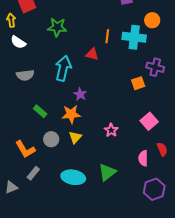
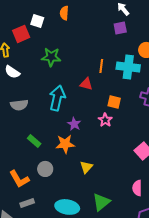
orange square: (138, 83) -> (114, 102), moved, turned 32
pink star: (111, 130) -> (105, 120), moved
yellow triangle: (75, 137) -> (86, 167), moved
gray rectangle: (33, 173) -> (27, 203), turned 32

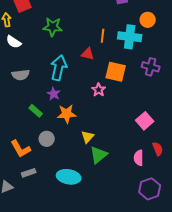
orange square: (114, 102) -> (116, 72), size x1.5
pink star: (105, 120) -> (99, 90), moved
purple star: (74, 124) -> (54, 94), moved
green triangle: (101, 202) -> (99, 155), moved

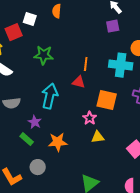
orange line: (103, 36) -> (86, 64), moved
purple star: (54, 94) -> (35, 122), moved
yellow triangle: (88, 137) -> (98, 137), moved, turned 40

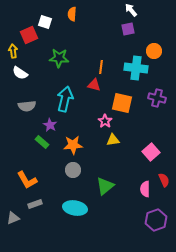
gray circle: (38, 167) -> (73, 170), moved

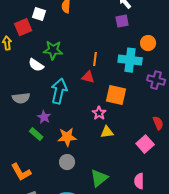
white semicircle: (20, 73) -> (36, 65), moved
purple cross: (157, 98) -> (156, 80), moved
red semicircle: (164, 180) -> (158, 123), moved

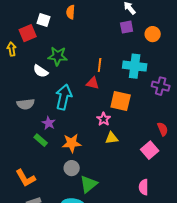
orange circle: (148, 43) -> (153, 34), moved
green triangle: (99, 178) -> (89, 184), moved

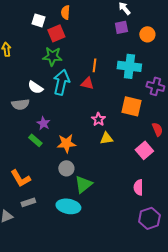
red square: (28, 33) -> (56, 33), moved
white semicircle: (41, 71) -> (35, 87), moved
cyan arrow: (64, 97) -> (61, 82), moved
orange square: (121, 101) -> (131, 106), moved

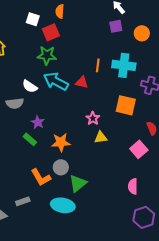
orange line: (94, 65) -> (98, 65), moved
cyan arrow: (61, 82) -> (56, 81), turned -75
orange L-shape: (20, 178) -> (41, 177), moved

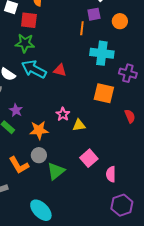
red square: (51, 32) -> (29, 20), turned 30
orange line: (98, 65) -> (82, 28), moved
pink star: (93, 118) -> (63, 114), moved
pink square: (139, 149) -> (89, 158), moved
cyan ellipse: (63, 205) -> (41, 210), moved, turned 35

